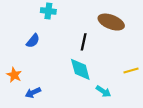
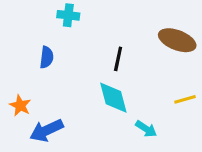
brown ellipse: (111, 22) -> (177, 40), moved
blue semicircle: (33, 41) -> (47, 57), turned -32
blue arrow: (33, 93) -> (47, 130), size x1.5

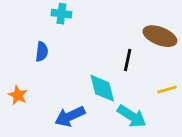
black line: (118, 59) -> (128, 60), moved
cyan arrow: (146, 129) -> (132, 116), size x1.5
blue arrow: (47, 130) -> (70, 116), moved

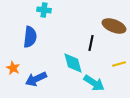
blue semicircle: (42, 52) -> (30, 37), size x1.5
blue arrow: (70, 116) -> (36, 79), moved

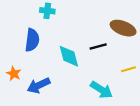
black line: (91, 43) -> (98, 46), turned 63
cyan diamond: (73, 63) -> (69, 56), moved

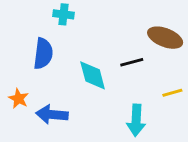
blue arrow: (39, 85) -> (52, 115), turned 30
cyan arrow: (101, 90) -> (136, 120), turned 60

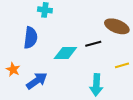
cyan diamond: (93, 75) -> (65, 53), turned -75
blue arrow: (52, 115) -> (37, 81), turned 140

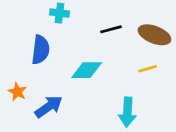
black line: (93, 44) -> (111, 29), moved
yellow line: (122, 65) -> (148, 69), moved

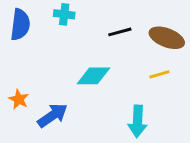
blue semicircle: (41, 50) -> (20, 25), moved

